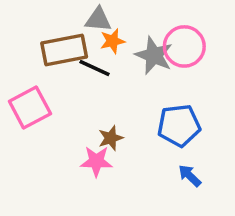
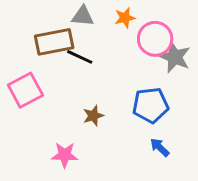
orange star: (112, 41) -> (125, 18), moved
gray star: (154, 55) -> (175, 57), moved
pink star: (96, 161) -> (65, 155), moved

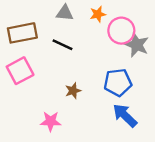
brown rectangle: (54, 42) -> (22, 33), moved
blue arrow: (160, 147) -> (125, 115), size x1.6

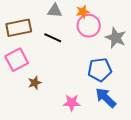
pink circle: (121, 31) -> (89, 26), moved
brown star: (73, 91) -> (35, 83), moved
pink star: (51, 121) -> (72, 103), moved

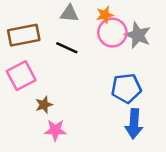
gray star: (116, 38) -> (138, 35), moved
blue arrow: (106, 98) -> (134, 124), turned -130
pink star: (72, 103) -> (55, 130), moved

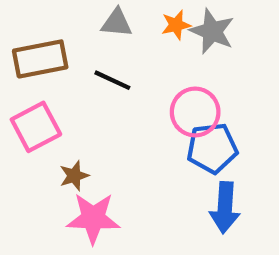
pink circle: (112, 33) -> (195, 112), moved
gray star: (138, 35) -> (212, 31), moved
pink star: (55, 130) -> (93, 218), size x1.4

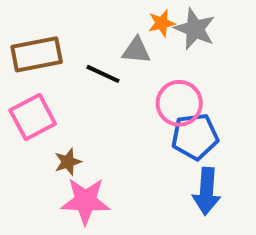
gray triangle: (117, 23) -> (136, 50), moved

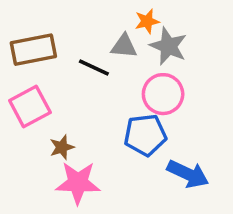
gray star: (195, 29) -> (168, 46), moved
blue pentagon: (195, 136) -> (145, 135), moved
blue arrow: (207, 191) -> (188, 174), turned -69

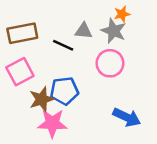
orange star: (147, 21) -> (122, 14), moved
blue pentagon: (145, 135) -> (64, 91), moved
brown star: (62, 147) -> (42, 99), size x1.5

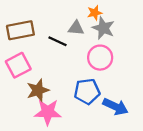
orange star: (122, 14) -> (95, 13), moved
blue pentagon: (64, 91) -> (87, 91), moved

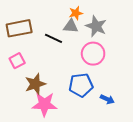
orange star: (95, 13) -> (76, 13), moved
pink square: (18, 65) -> (17, 61), size x0.7
blue arrow: (115, 107) -> (107, 99), size x0.6

